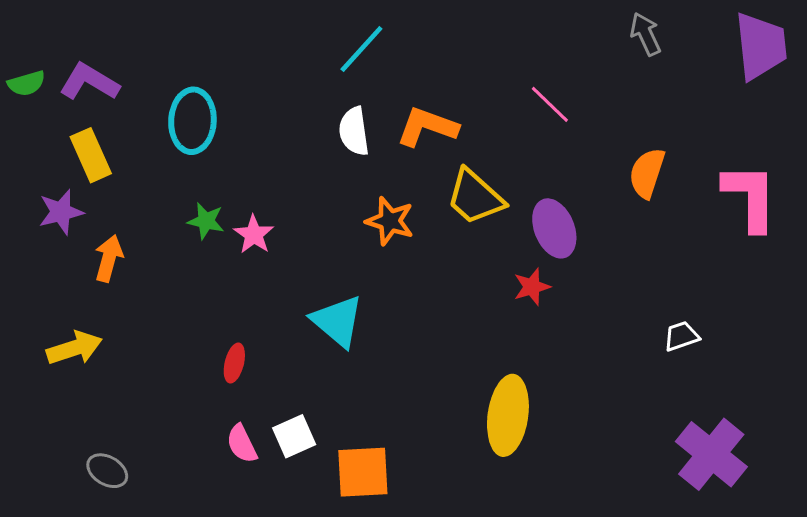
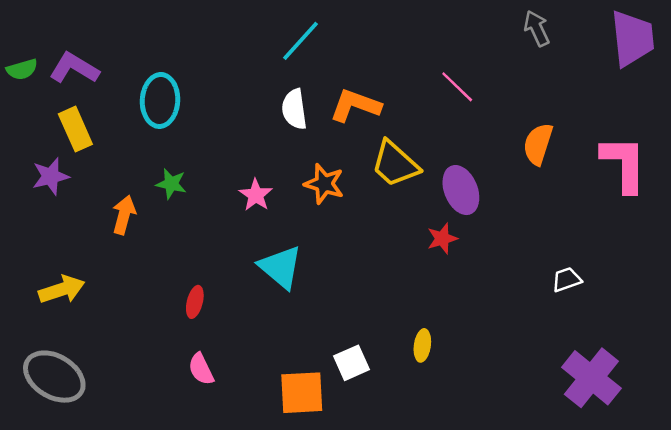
pink star: (254, 234) -> (256, 195), moved
orange arrow: (109, 258) -> (124, 215), moved
yellow ellipse: (508, 415) -> (422, 345), size x0.5
white square: (294, 436) -> (351, 363), moved
gray ellipse: (107, 471) -> (54, 377), moved, size x1.8

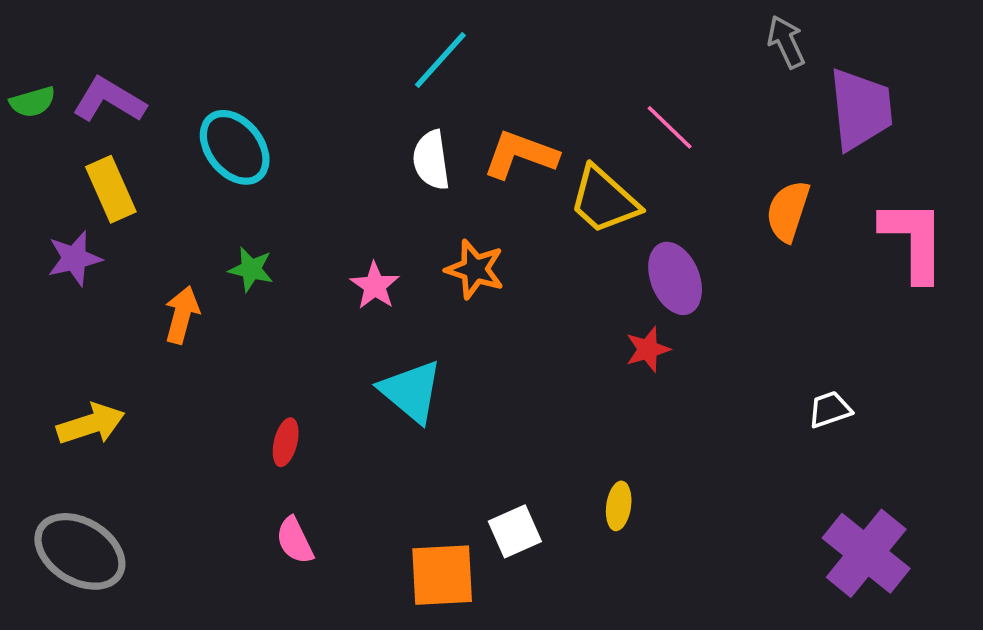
purple trapezoid: (632, 38) -> (861, 109), moved
cyan ellipse: (160, 100) -> (235, 147), turned -42
yellow trapezoid: (395, 164) -> (604, 200), moved

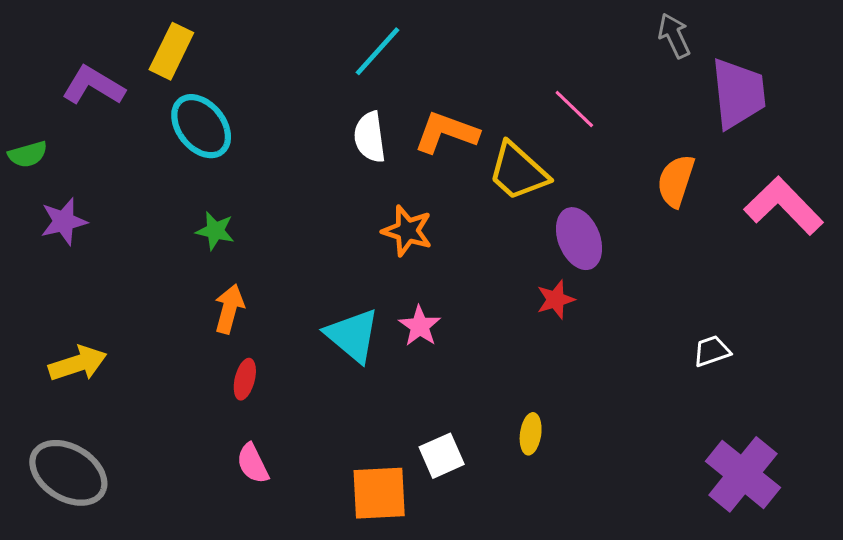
green semicircle: (33, 102) -> (28, 154), moved
yellow rectangle: (111, 189) -> (171, 51), moved, turned 50
pink L-shape: (913, 240) -> (784, 206), turned -44
pink star: (375, 286) -> (420, 326), moved
orange arrow: (182, 315) -> (229, 309), moved

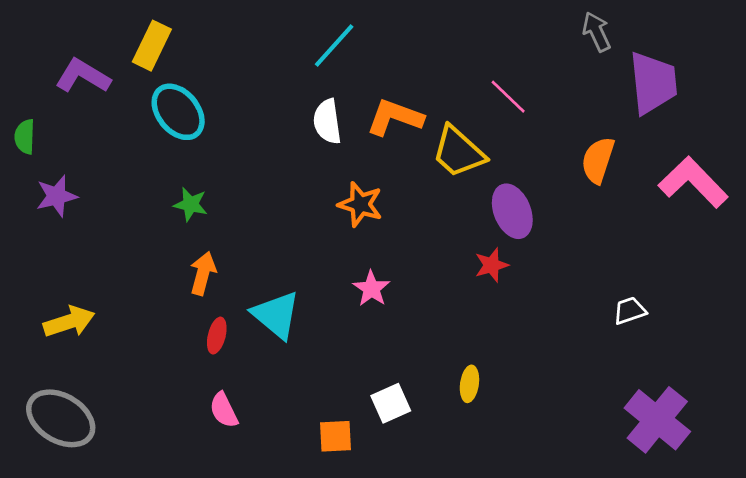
green semicircle: (28, 154) -> (25, 137), turned 108
cyan triangle: (353, 335) -> (276, 315), moved
orange square: (379, 493) -> (336, 436), size x0.7

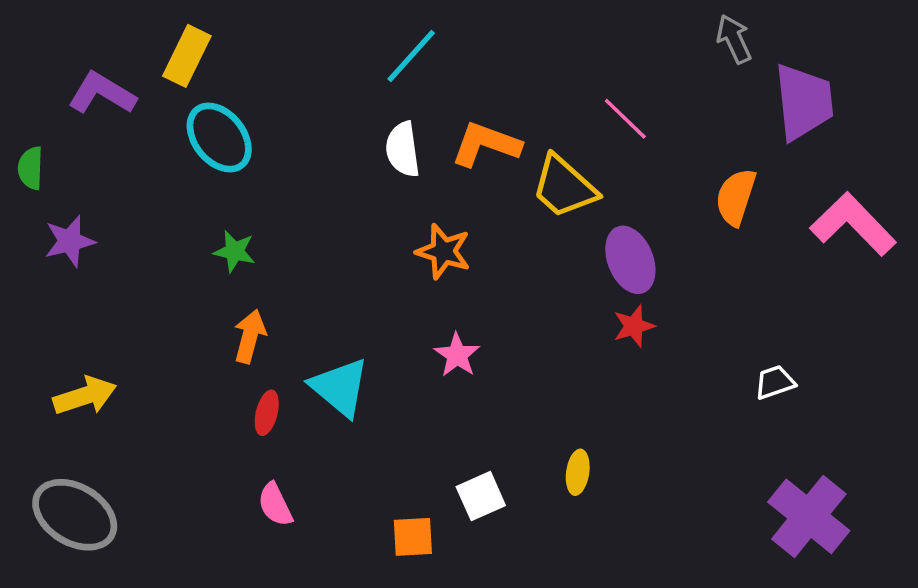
red star: (492, 265) -> (634, 326), moved

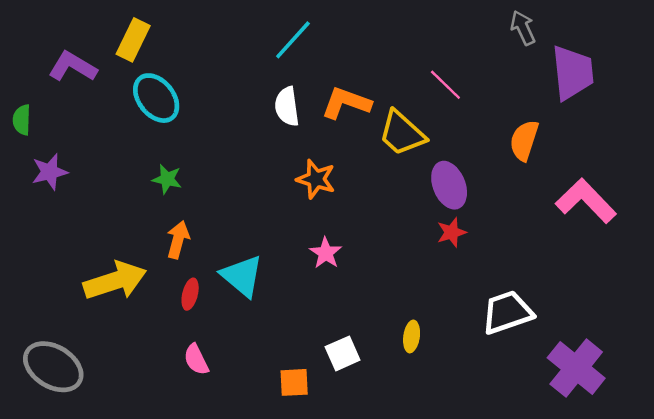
pink L-shape: (853, 224) -> (586, 201), moved
white trapezoid: (775, 382) -> (507, 312), moved, size x1.8
yellow arrow: (85, 396) -> (115, 281), moved, size x1.4

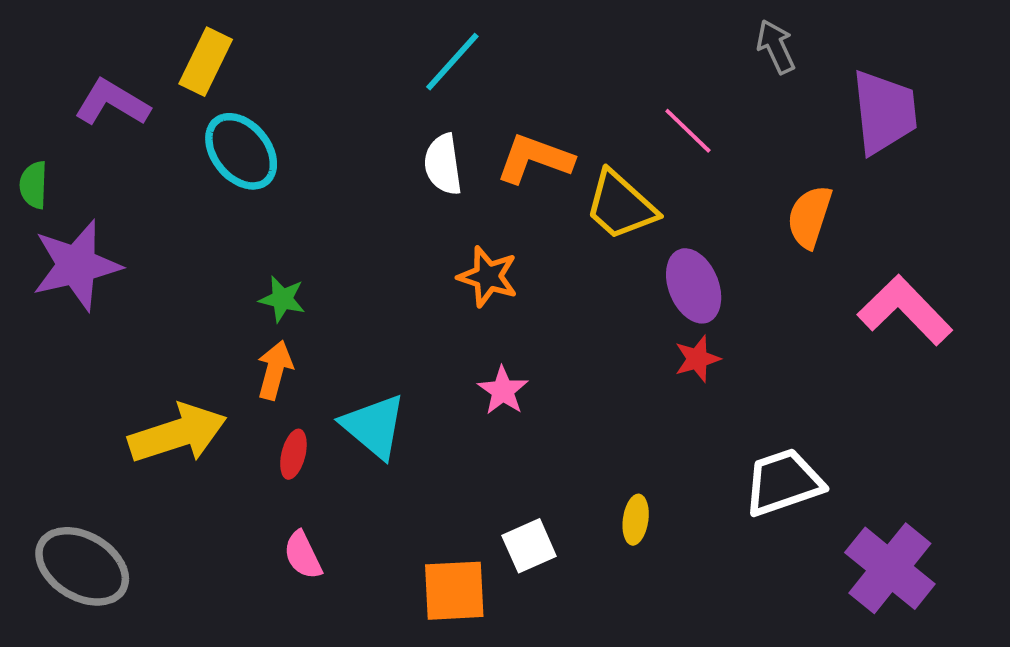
gray arrow: (523, 28) -> (776, 47), moved
purple star: (50, 172) -> (77, 265), size x1.6
green star: (167, 179) -> (282, 299), moved
orange square: (294, 382) -> (454, 591), size x1.4

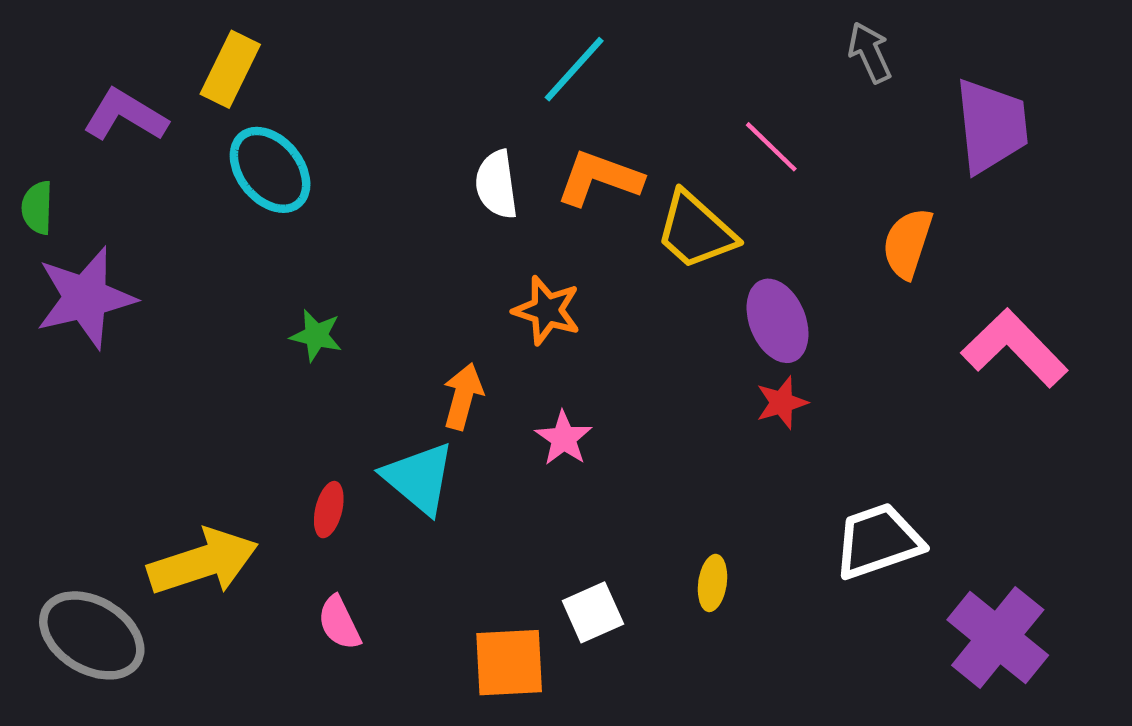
cyan line: (452, 62) -> (574, 69), moved
orange arrow: (275, 370) -> (463, 396), moved
yellow arrow: (178, 434) -> (203, 562), moved

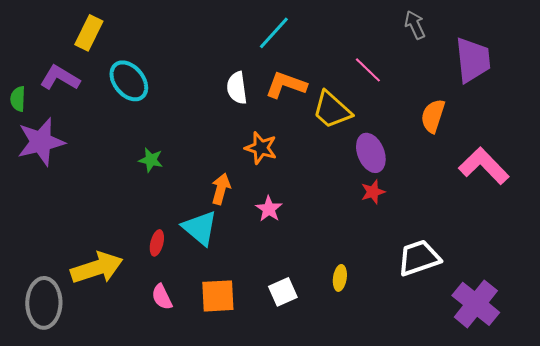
yellow rectangle: (230, 69) -> (89, 33), moved
purple L-shape: (125, 115) -> (60, 78), moved
gray ellipse: (92, 635) -> (44, 303), turned 60
orange square: (509, 663) -> (218, 296), moved

